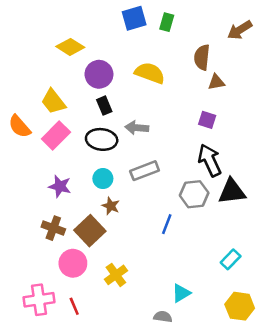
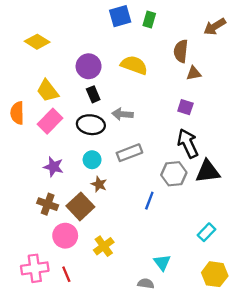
yellow diamond: (70, 47) -> (37, 42), moved
orange semicircle: (19, 126) -> (17, 113), turned 40
cyan triangle: (181, 293) -> (162, 263), turned -36

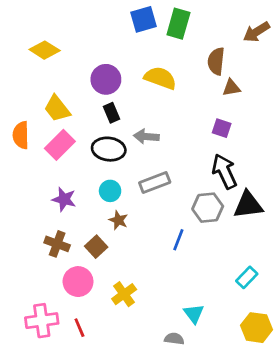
green rectangle: (149, 20) -> (178, 24), size x1.5
brown square: (80, 206) -> (96, 247), size x0.7

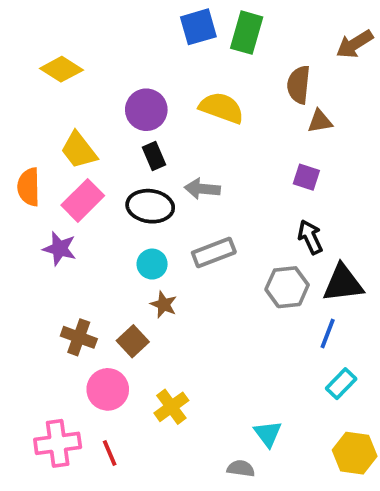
black arrow: (224, 171) -> (310, 237), size x0.7
purple star: (64, 199) -> (60, 249), moved
blue line: (178, 240) -> (328, 333), moved

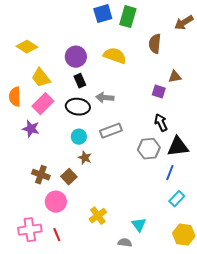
yellow diamond: (61, 69) -> (27, 47), moved
brown triangle: (320, 121) -> (175, 77), moved
yellow cross: (171, 407) -> (98, 216), moved

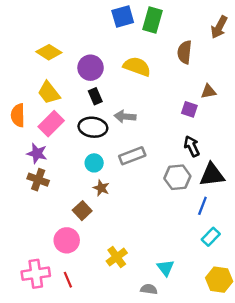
brown arrow: (184, 23) -> (219, 27), turned -30
yellow diamond: (27, 47) -> (49, 52), moved
brown cross: (41, 175) -> (38, 180), moved

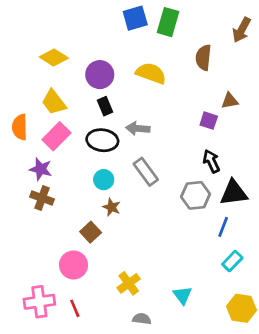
gray rectangle: (132, 156) -> (146, 172), turned 75
gray semicircle: (149, 289) -> (142, 319), moved

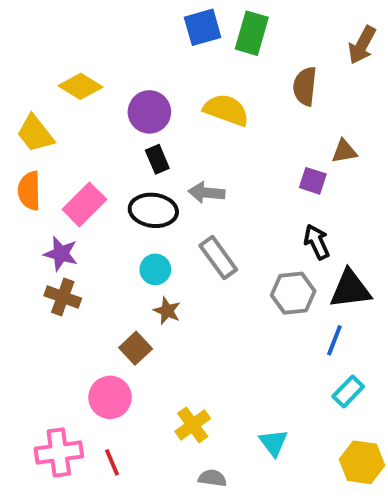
yellow trapezoid: (54, 102) -> (35, 134), moved

